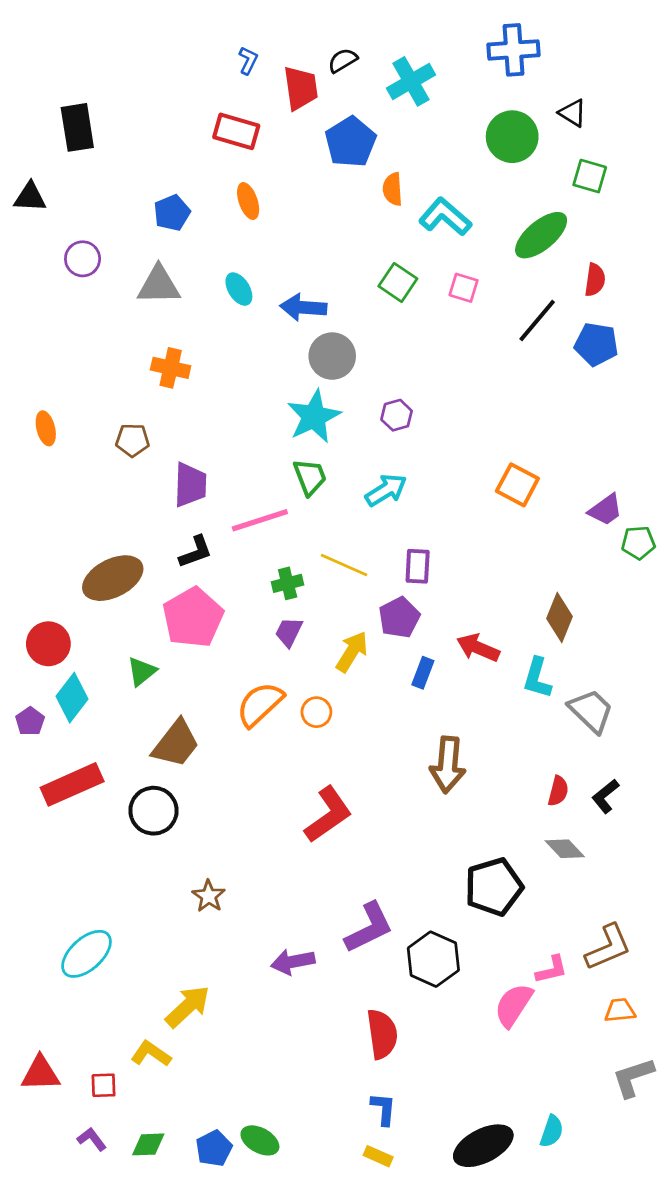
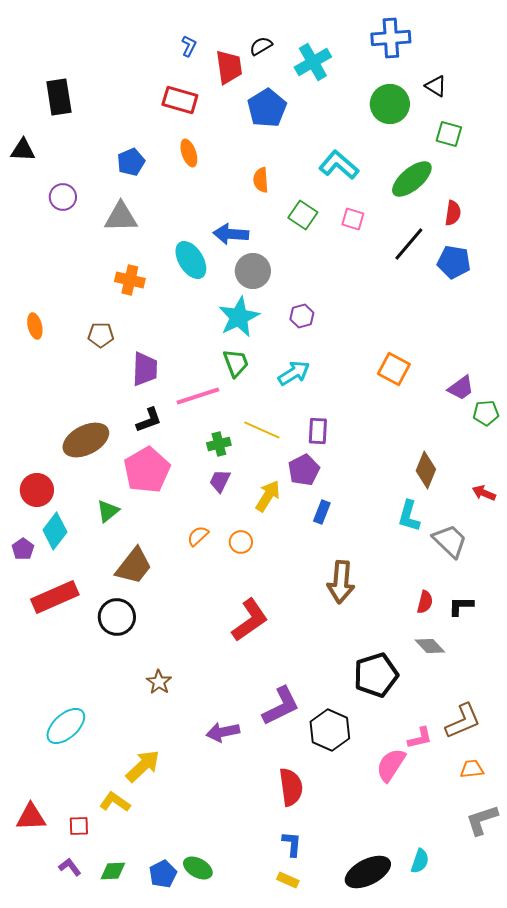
orange semicircle: (393, 189) -> (261, 180), moved
cyan ellipse: (239, 289) -> (191, 260), moved, size x1.5
red arrow: (478, 648) -> (484, 493), moved, size x0.7
orange semicircle: (260, 704) -> (198, 536), size x0.6
black L-shape: (605, 796) -> (461, 606), turned 40

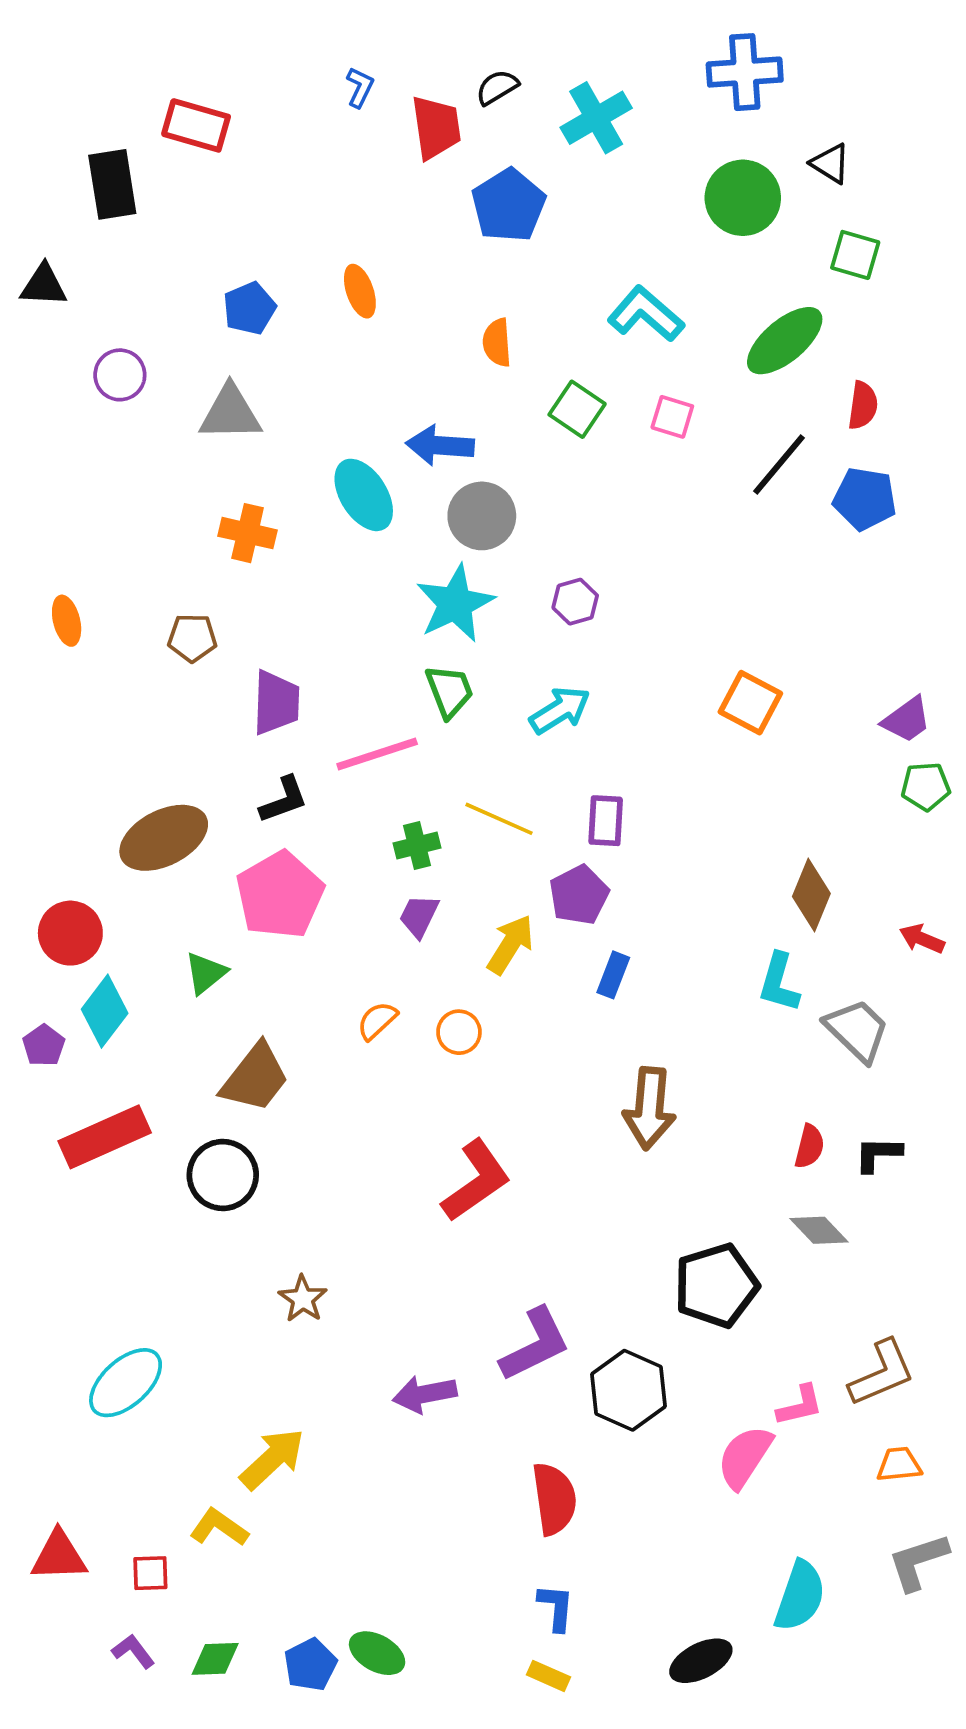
red rectangle: (180, 100) -> (196, 125), moved
purple trapezoid: (461, 388) -> (907, 720), moved
cyan semicircle: (420, 861) -> (800, 1596), moved, size x1.5
black ellipse: (368, 872) -> (701, 1661), size x0.7

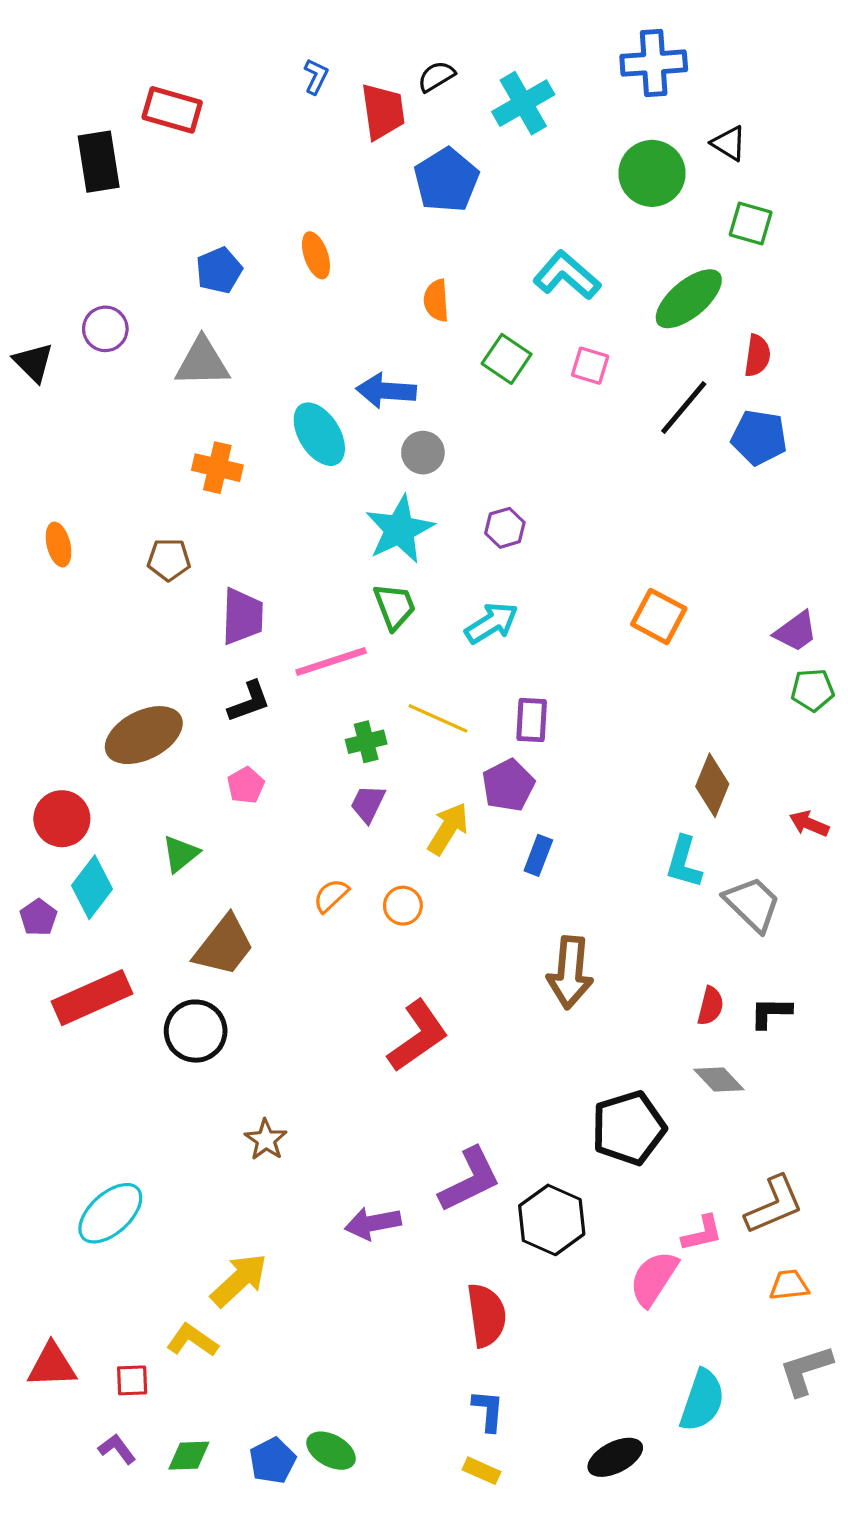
black triangle: (44, 285) -> (33, 362), moved, turned 42
gray circle: (482, 516) -> (423, 453), size x0.7
pink pentagon: (280, 895) -> (246, 785), size x0.5

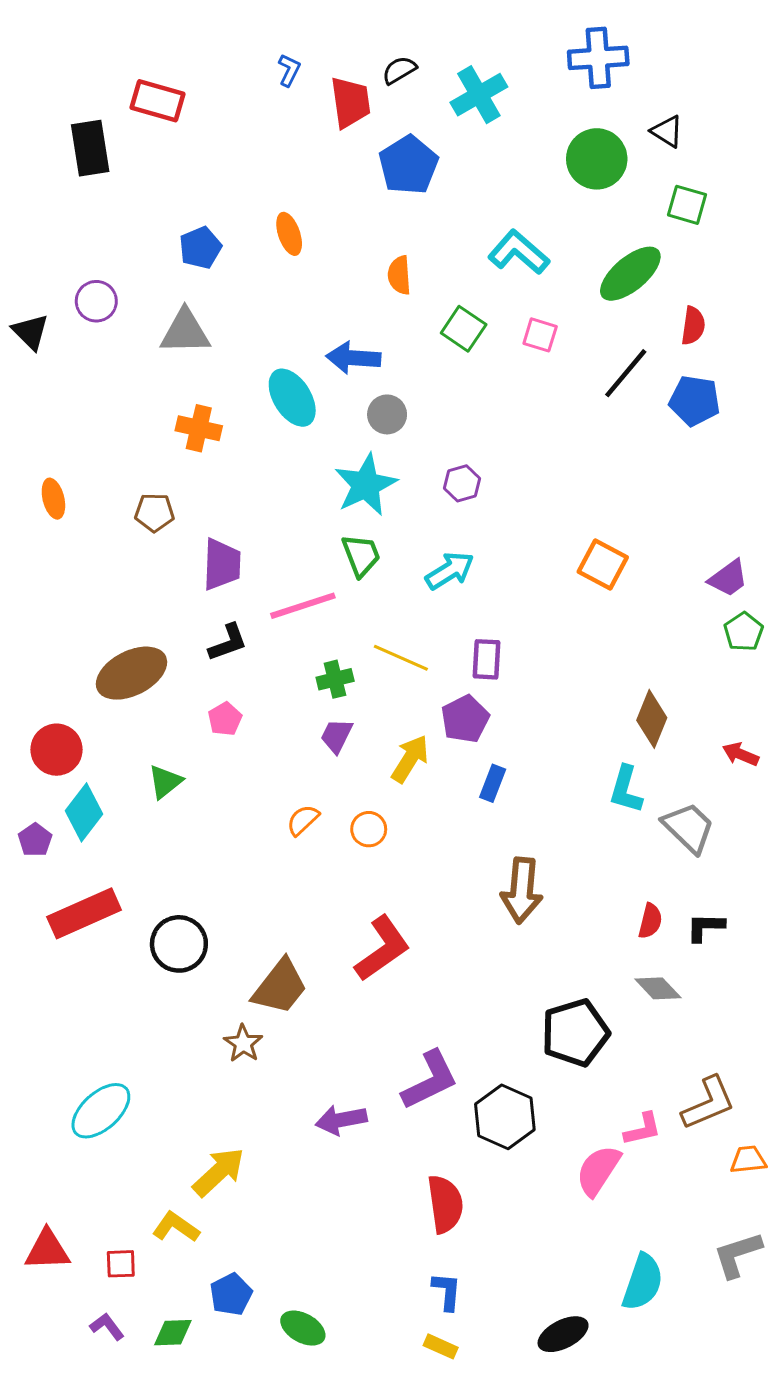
green pentagon: (812, 690) -> (744, 632), turned -30
brown trapezoid: (224, 946) -> (280, 987), moved
orange trapezoid: (789, 1285) -> (748, 1160), moved
blue pentagon: (273, 1461) -> (231, 1294), moved

